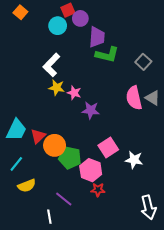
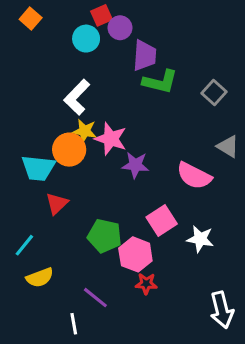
pink star: (74, 93) -> (111, 139), size x1.5
pink semicircle: (134, 98) -> (194, 176), moved, turned -50
cyan trapezoid: (16, 130) -> (38, 168), moved, turned 70
orange circle: (55, 145) -> (69, 150), moved

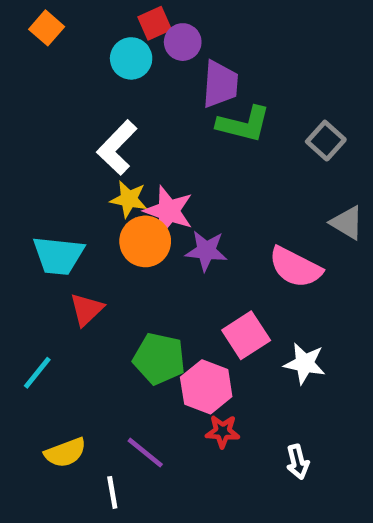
orange circle: (69, 150) -> (145, 241), moved
yellow semicircle: (40, 278) -> (65, 453), moved
white arrow: (222, 310) -> (298, 462), moved, size x0.6

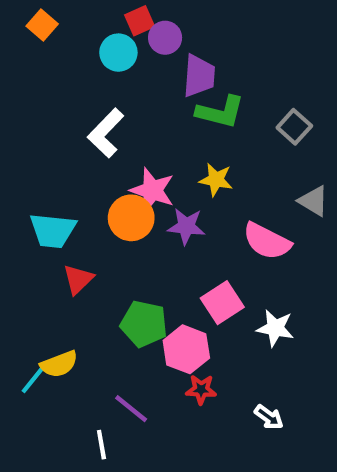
yellow star: (129, 199) -> (216, 180), moved
cyan line: (37, 373) -> (34, 379), moved
yellow semicircle: (65, 453) -> (59, 364), moved
white arrow: (298, 462) -> (269, 417), turned -40

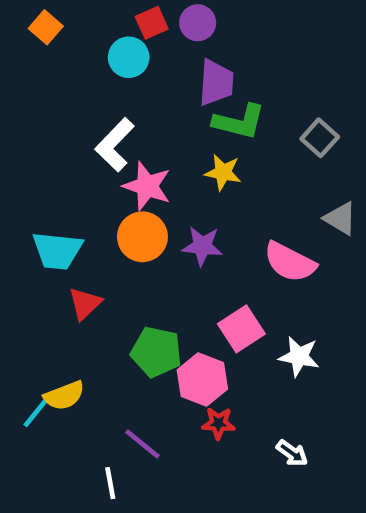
purple circle: (165, 38) -> (198, 23), moved
yellow star: (216, 180) -> (223, 172), moved
pink star: (152, 190) -> (147, 186), moved

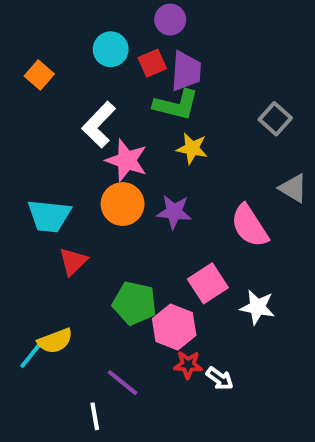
red square: (152, 23) -> (152, 63), moved
orange square: (46, 27) -> (39, 75), moved
green L-shape: (239, 122) -> (176, 105), moved
pink semicircle: (290, 262) -> (250, 226), turned 30
white arrow: (292, 453) -> (220, 379), moved

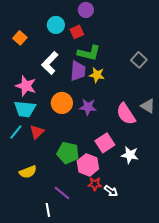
purple trapezoid: (186, 71) -> (78, 71), moved
pink star: (127, 160) -> (26, 86), moved
gray triangle: (293, 188) -> (148, 106), moved
cyan line: (31, 355) -> (16, 132), moved

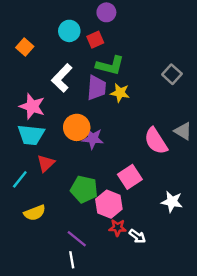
purple star: (88, 107) -> (93, 139), moved
cyan line: (16, 132) -> (20, 179), moved
white star: (130, 155) -> (172, 202), moved
white line: (48, 210) -> (72, 260), moved

